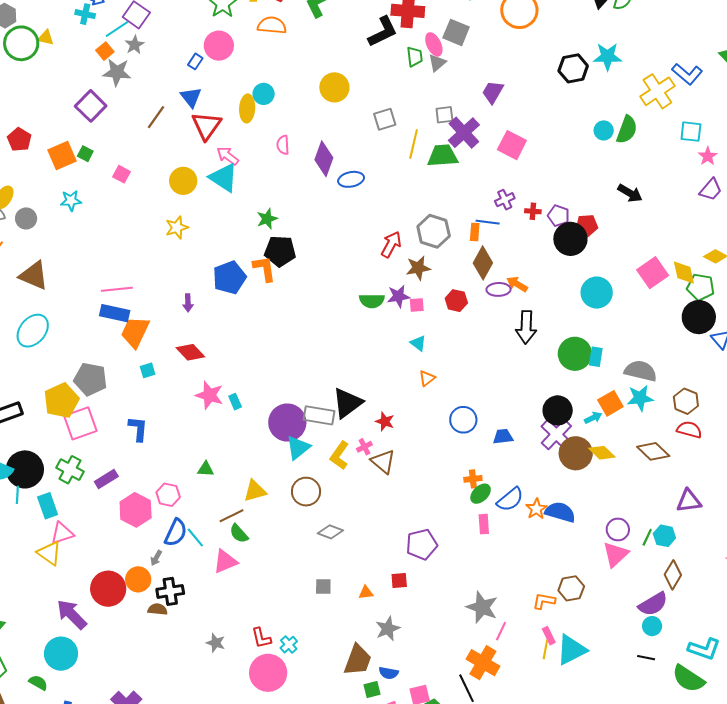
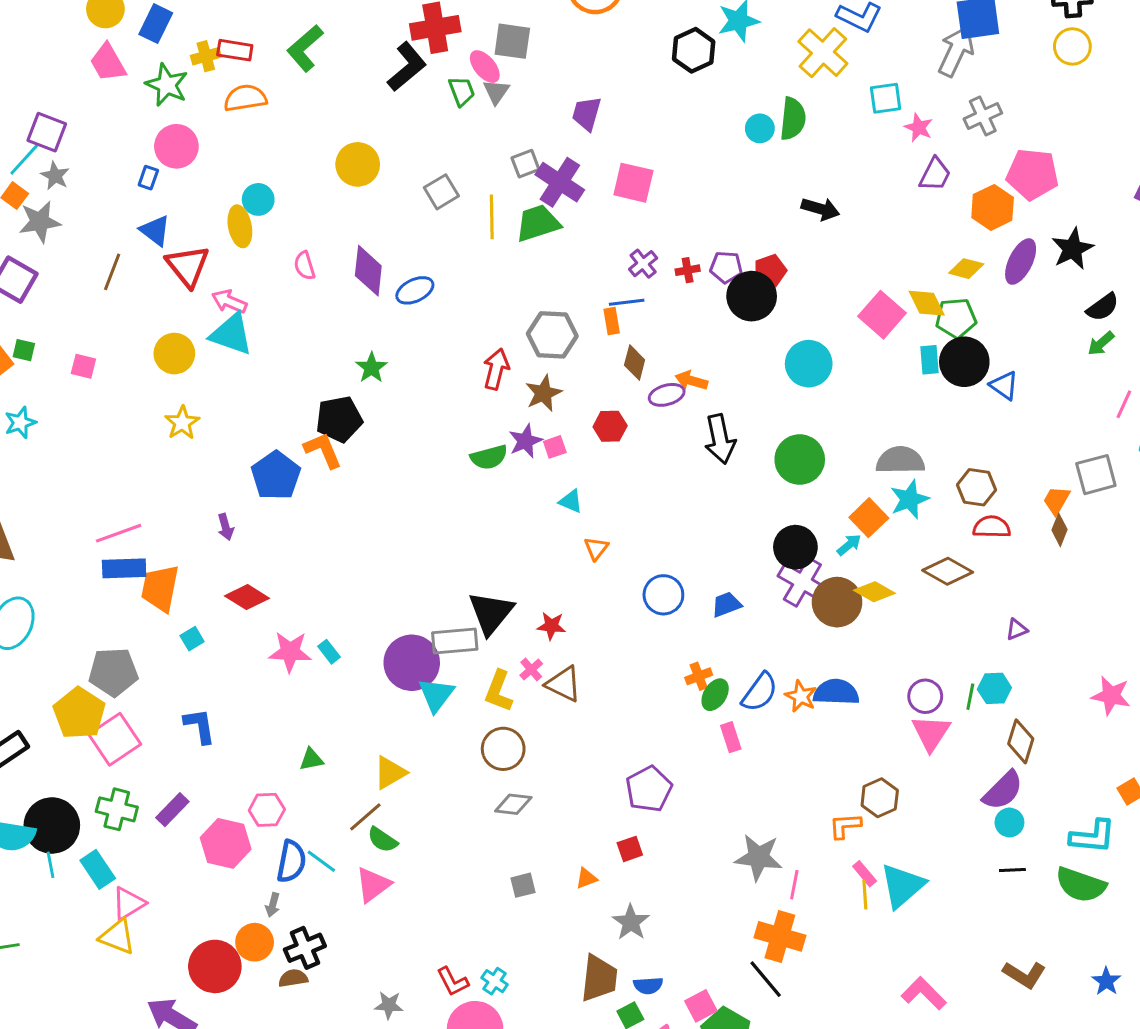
green star: (267, 219) -> (371, 368), moved
brown diamond: (483, 263) -> (635, 362), size x0.7
cyan rectangle: (596, 357) -> (930, 360), moved
brown circle: (306, 492) -> (503, 749), moved
purple triangle: (689, 501) -> (1017, 629), size x0.6

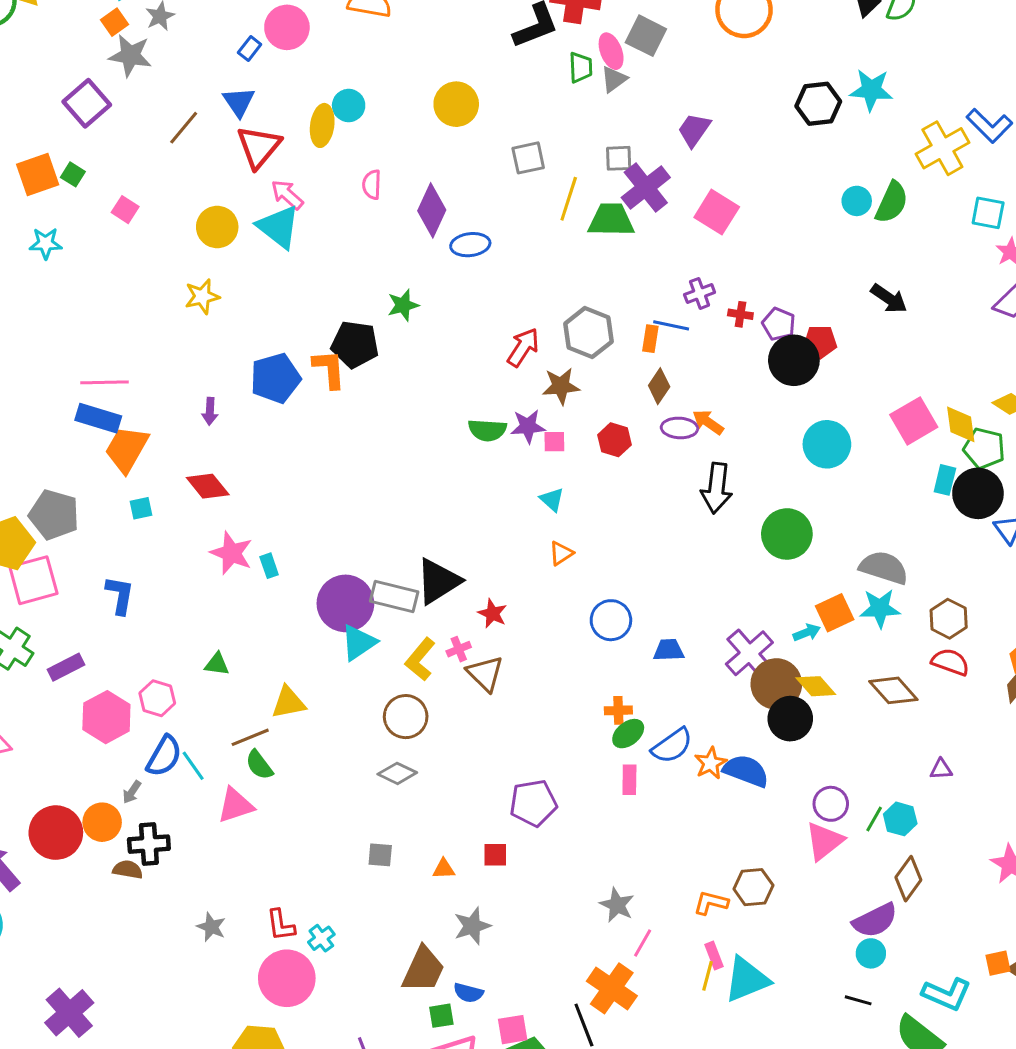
black circle: (795, 547) -> (790, 719), moved
gray star: (759, 857) -> (617, 905), size x0.7

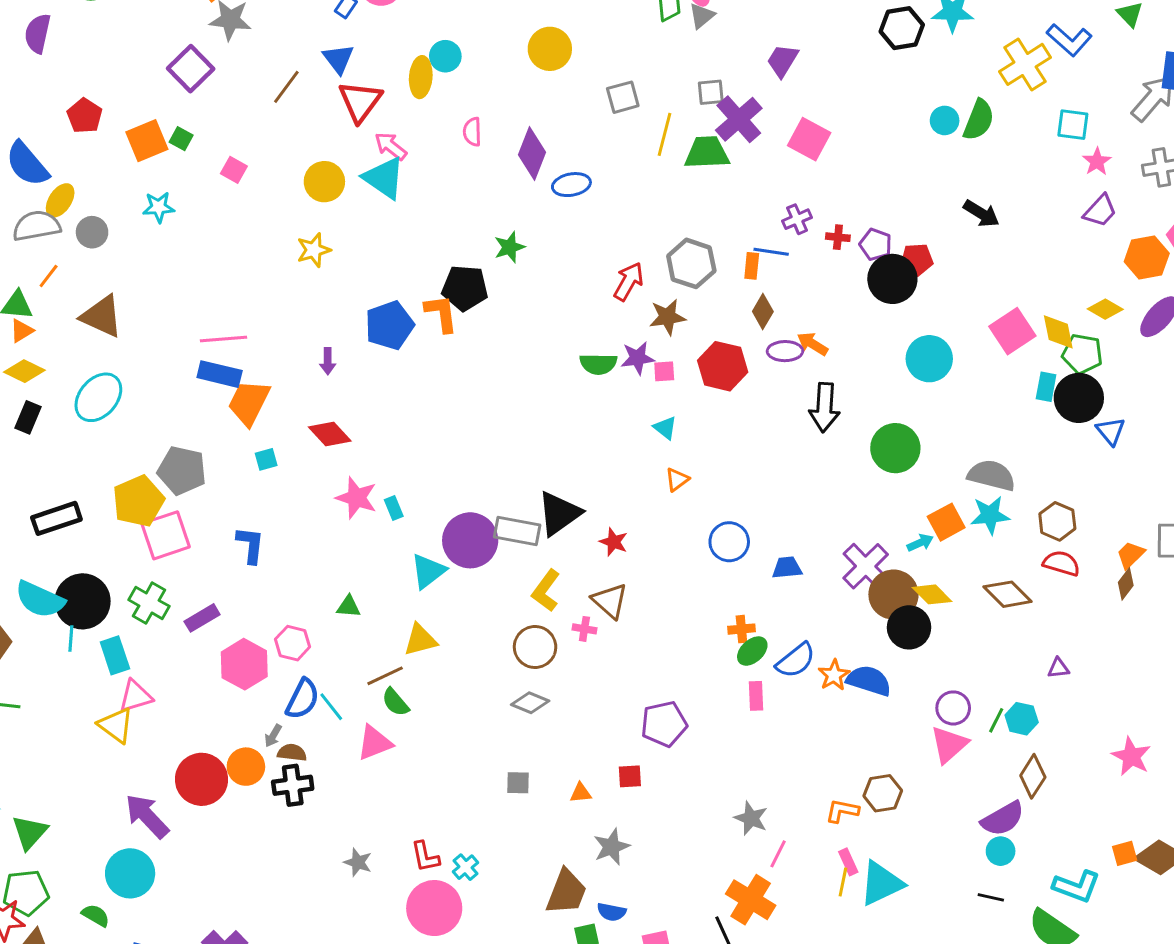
red hexagon: (614, 440) -> (723, 366), size x1.5
cyan triangle: (359, 643) -> (428, 571), moved
pink cross: (459, 649) -> (584, 629), moved, turned 35
brown semicircle: (128, 870) -> (292, 753), moved

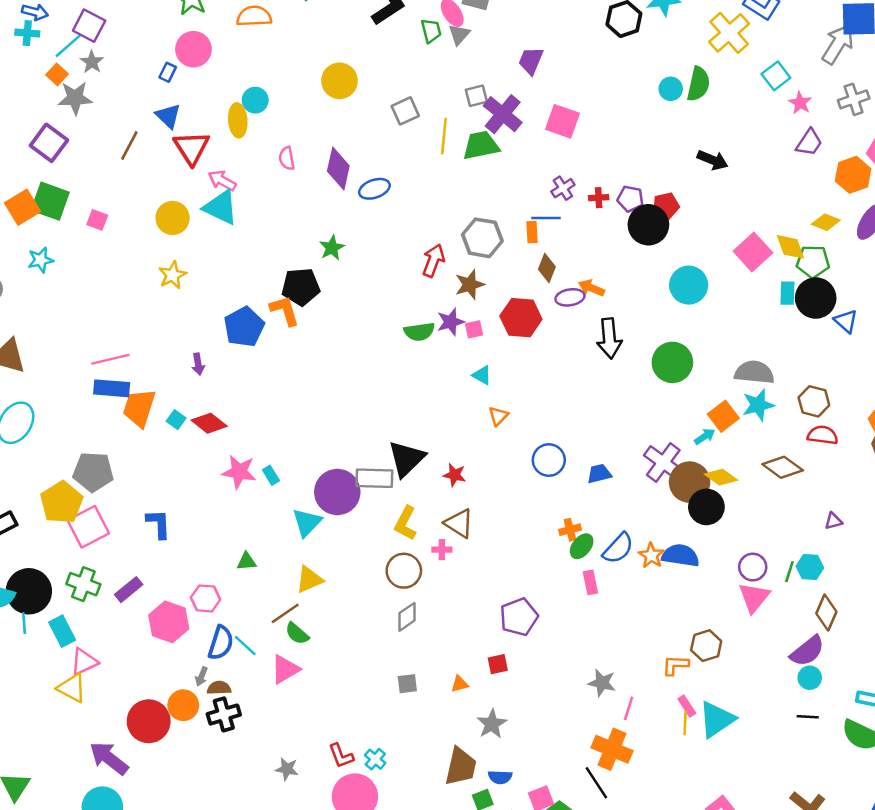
cyan square: (1073, 125) -> (776, 76), turned -36
green square: (181, 139) -> (50, 201), size x2.0
cyan square: (266, 459) -> (176, 420), moved, turned -30
gray diamond: (530, 703) -> (407, 617), turned -48

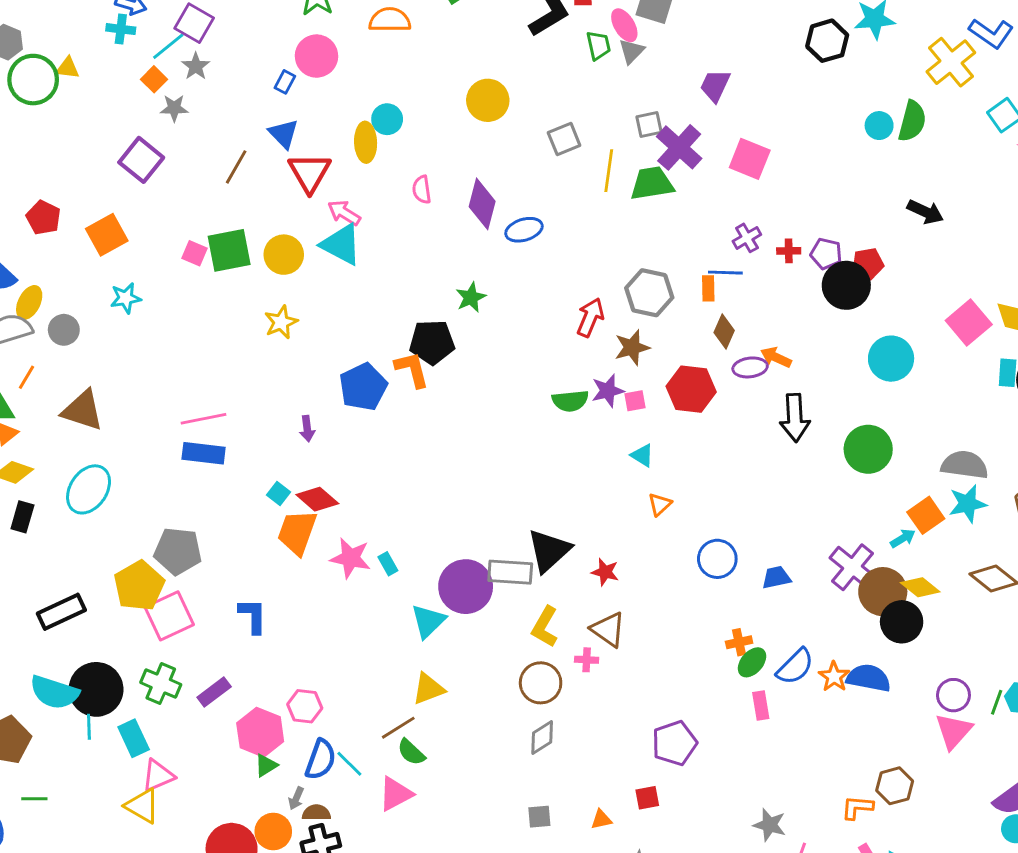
gray star: (75, 98) -> (174, 108), size x0.7
green square: (50, 201) -> (229, 250), moved, turned -33
orange trapezoid: (139, 408) -> (297, 532), moved
green triangle: (247, 561) -> (266, 765), moved, turned -30

